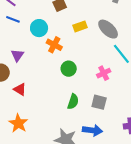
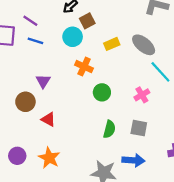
cyan circle: (39, 28) -> (73, 37), moved

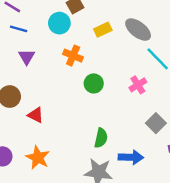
purple triangle: (43, 81) -> (27, 57), moved
gray square: (139, 128) -> (156, 123), moved, turned 36
green semicircle: (109, 129) -> (101, 138), moved

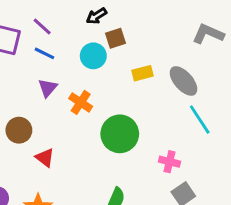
orange cross: (73, 56) -> (81, 102), moved
green circle: (94, 83) -> (120, 134), size x1.6
pink cross: (138, 85) -> (170, 162), moved, turned 35

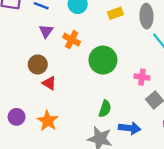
gray ellipse: (183, 81) -> (146, 16), turned 45
brown circle: (19, 130) -> (38, 64), moved

